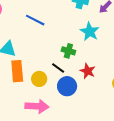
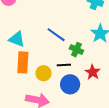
blue line: (35, 20) -> (56, 35), moved
black line: (58, 68) -> (64, 65), turned -48

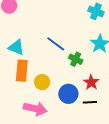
black line: (64, 65) -> (90, 102), moved

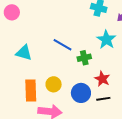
green cross: (76, 59) -> (84, 58), turned -32
orange rectangle: (22, 71) -> (31, 90), moved

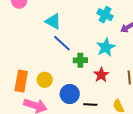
cyan triangle: (24, 53) -> (53, 21), moved
red star: (102, 79) -> (101, 75), moved

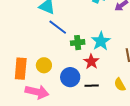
cyan star: (106, 47) -> (101, 41), moved
red star: (101, 75) -> (91, 62), moved

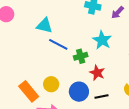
cyan star: (101, 41) -> (102, 40), moved
orange rectangle: (21, 69) -> (29, 91), turned -35

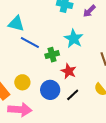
black line: (102, 96) -> (73, 95), turned -32

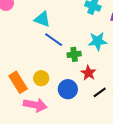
cyan star: (74, 39) -> (98, 41), turned 30
black line: (73, 95) -> (100, 92), moved

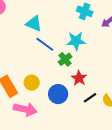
cyan star: (98, 41) -> (76, 41), moved
green cross: (74, 54) -> (65, 59), turned -32

